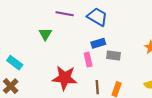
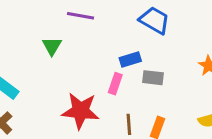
blue trapezoid: (97, 17) -> (154, 20), moved
pink rectangle: (88, 60) -> (115, 84), turned 32

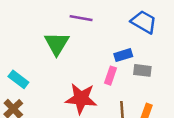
green triangle: (52, 46) -> (57, 44), size x1.5

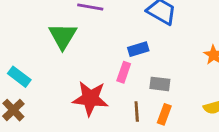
gray rectangle: (142, 70) -> (160, 84), moved

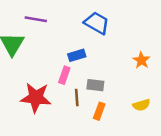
brown line: (137, 111) -> (77, 98), moved

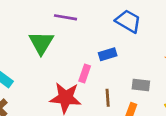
pink rectangle: (64, 75) -> (85, 73), moved
gray rectangle: (95, 85) -> (141, 85), moved

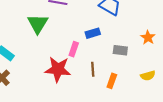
gray rectangle: (141, 85) -> (120, 50), moved

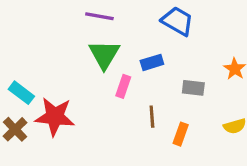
green triangle: (38, 24) -> (104, 54), moved
red star: (58, 69) -> (55, 117), moved

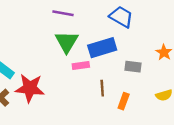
blue rectangle: (152, 62) -> (102, 48), size x1.6
pink rectangle: (123, 86) -> (81, 66), turned 63

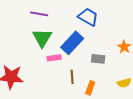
blue rectangle: (102, 48) -> (72, 43), turned -30

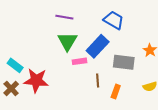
gray rectangle: (98, 59) -> (124, 62), size x1.5

